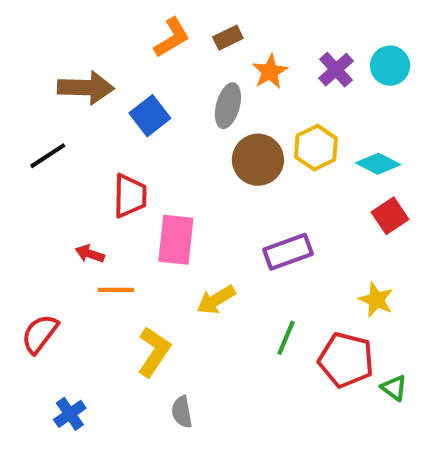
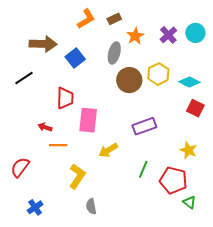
red square: (390, 216) -> (195, 108), turned -30
green triangle: (394, 388) -> (189, 202), moved

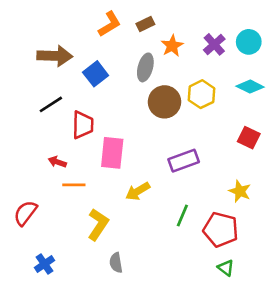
black line: (24, 78) -> (51, 104), moved
cyan diamond: (189, 82) -> (250, 87), moved
green triangle: (189, 202) -> (226, 268), moved

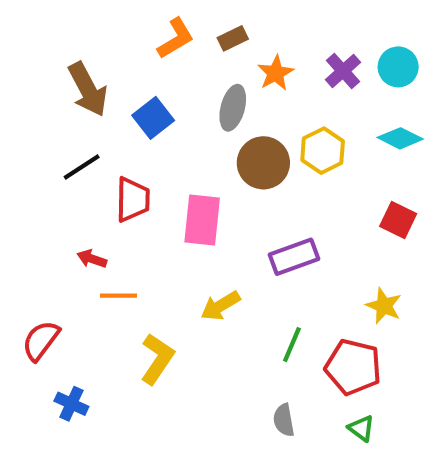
brown arrow: (55, 56) -> (88, 89), turned 60
pink rectangle: (112, 153) -> (202, 220), moved
gray semicircle: (116, 263) -> (284, 420), moved
blue cross: (44, 264) -> (71, 404), moved, turned -30

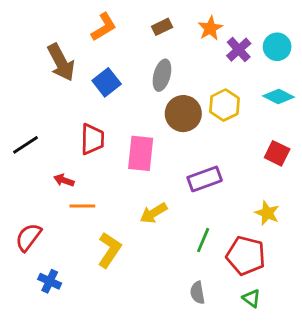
orange L-shape: (176, 38) -> (104, 27), moved
orange star: (276, 73) -> (210, 28), moved
black line: (82, 167) -> (26, 145), moved

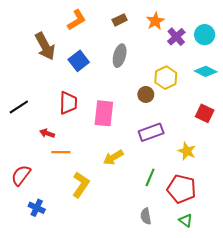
brown circle: (183, 114) -> (146, 94), moved, size x0.6
yellow star: (267, 213) -> (187, 151), moved

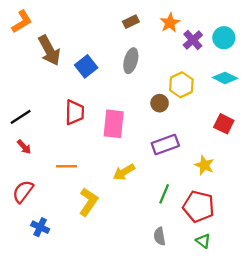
orange L-shape: (77, 20) -> (22, 22), moved
red arrow: (47, 133) -> (24, 147), moved, turned -152

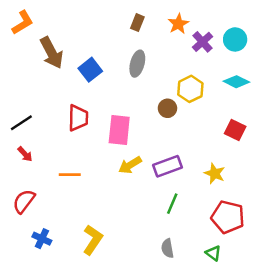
brown rectangle: (131, 22) -> (137, 23), turned -42
purple rectangle: (165, 144) -> (167, 166), moved
yellow arrow: (124, 172) -> (130, 165), moved
yellow L-shape: (88, 202) -> (93, 240), moved
red pentagon: (199, 206) -> (228, 217), moved

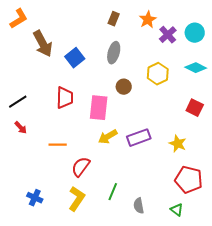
brown circle: (167, 108) -> (124, 87), moved
red semicircle: (24, 201) -> (81, 167), moved
green line: (172, 204) -> (113, 192), moved

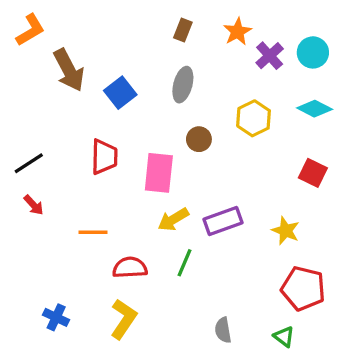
red semicircle: (81, 167) -> (130, 268), turned 50
green line: (113, 192) -> (184, 263), moved

